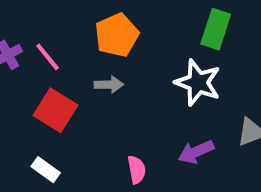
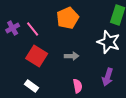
gray arrow: (109, 85) -> (72, 56), moved
purple arrow: (196, 152) -> (108, 77), turned -48

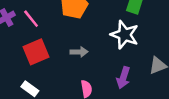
red square: (37, 56) -> (36, 52), turned 35

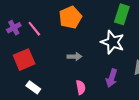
red square: (36, 52) -> (24, 60), moved

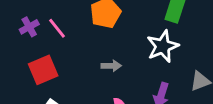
white star: (113, 42) -> (163, 46), turned 30

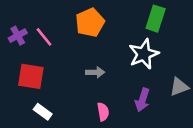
red square: (43, 70) -> (31, 76), turned 32

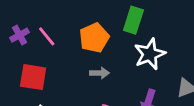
green rectangle: (156, 19) -> (133, 20), moved
orange pentagon: (90, 22) -> (94, 38), moved

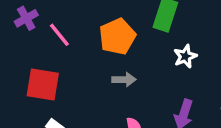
purple cross: (20, 35) -> (26, 18), moved
white star: (150, 54) -> (185, 56), size x0.6

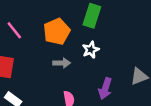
white star: (185, 56) -> (91, 50), moved

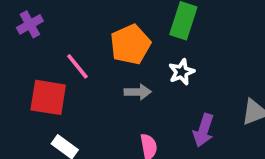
pink line: (14, 30) -> (77, 66), moved

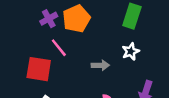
purple cross: (30, 24) -> (49, 19), moved
orange pentagon: (130, 44) -> (76, 19), moved

